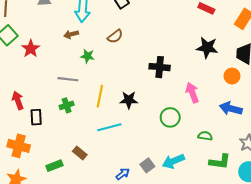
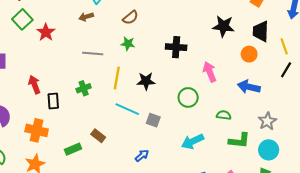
green star: (88, 56) -> (128, 44), moved
gray line: (68, 79) -> (93, 54), moved
cyan line: (109, 127) -> (127, 109), turned 40
gray square: (147, 165) -> (153, 120), moved, turned -32

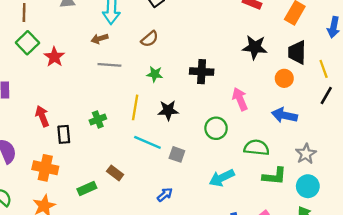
green star: (128, 44) -> (155, 74), moved
gray line: (93, 54) -> (109, 65), moved
green semicircle: (224, 115) -> (257, 148), size x1.5

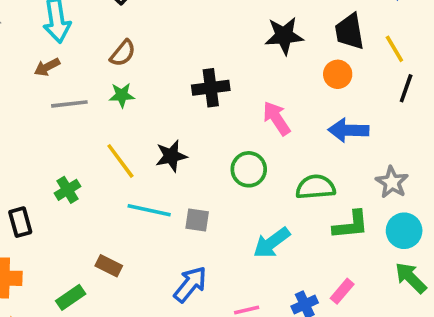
green star: (155, 74) -> (122, 95), moved
yellow line: (135, 107) -> (120, 161), turned -35
blue arrow: (165, 195) -> (190, 284), size x1.5

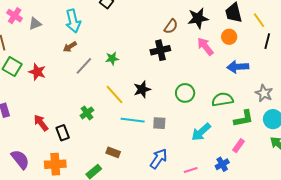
brown semicircle: (123, 53) -> (171, 26), moved
gray line: (69, 104) -> (84, 66), turned -36
pink arrow: (277, 118) -> (205, 46), moved
pink rectangle: (342, 291) -> (239, 146), moved

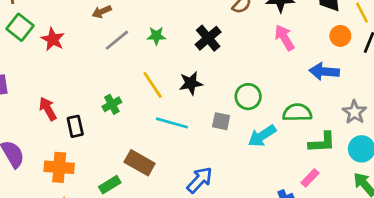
orange circle: (229, 37) -> (340, 36), moved
black cross: (160, 50) -> (208, 38), moved, turned -36
gray square: (159, 123) -> (221, 121), moved
cyan arrow: (201, 132) -> (262, 136), moved
brown rectangle: (113, 152) -> (140, 163), size x1.5

